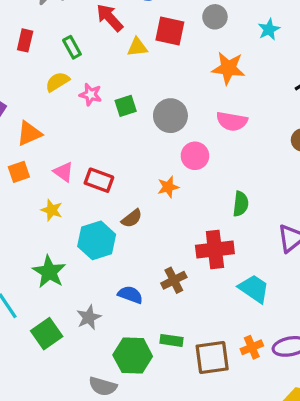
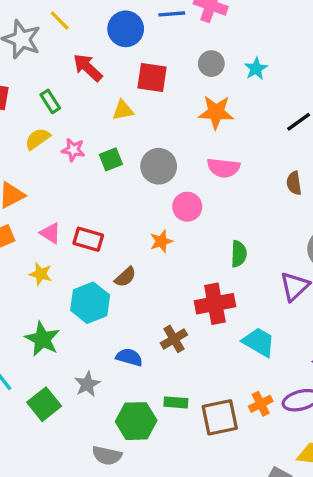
gray circle: (215, 17) -> (211, 64), moved
yellow triangle: (137, 47) -> (123, 110), moved

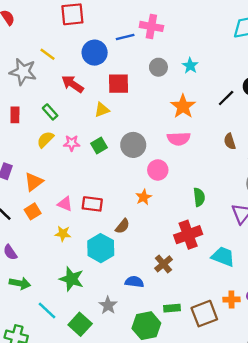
orange star: (216, 112) -> (183, 106), moved, turned -30
orange cross: (261, 404) -> (231, 299), turned 35

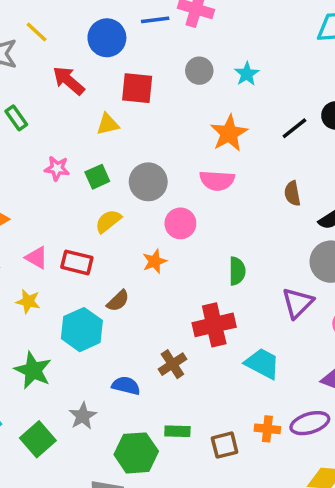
green rectangle: (50, 112) -> (16, 118), moved
yellow semicircle: (45, 139) -> (108, 221), moved
brown square: (204, 314) -> (225, 445), size x0.7

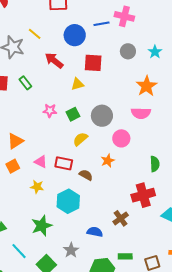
brown semicircle: (118, 301) -> (86, 175), moved, turned -104
green star: (33, 370) -> (42, 226), turned 30

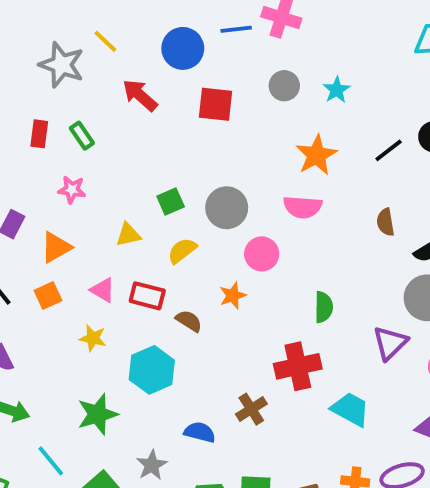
yellow triangle: (77, 84) -> (128, 235), moved
pink star: (50, 111) -> (72, 190), moved

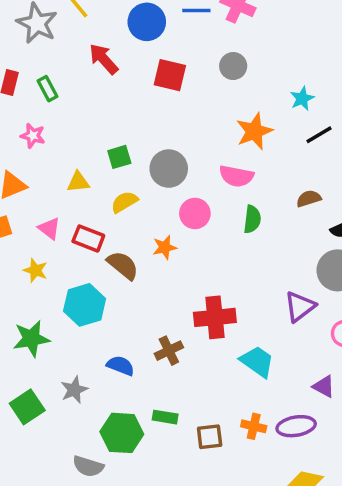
cyan star: (337, 90) -> (302, 99), moved
brown semicircle: (385, 222) -> (309, 199), turned 75
green semicircle: (324, 307) -> (252, 219), moved
brown semicircle: (189, 321) -> (123, 265), size x1.4

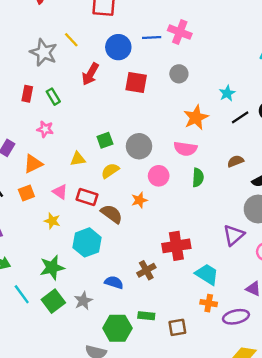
red arrow: (104, 59) -> (90, 74), turned -105
green square: (27, 407) -> (53, 301), moved
orange cross: (254, 426) -> (209, 303), moved

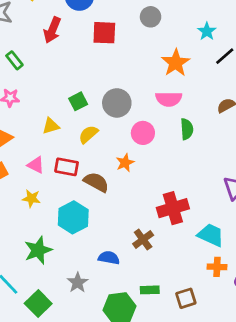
green square: (53, 301) -> (38, 304), moved

